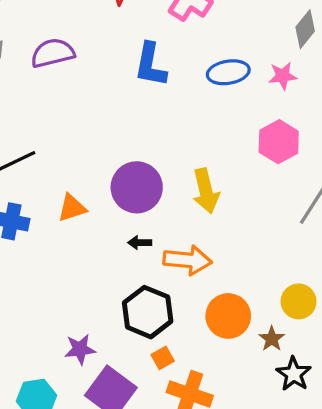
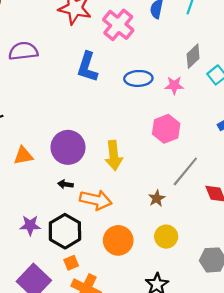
brown star: (272, 339) -> (157, 198), moved
purple star: (80, 349) -> (30, 225), moved

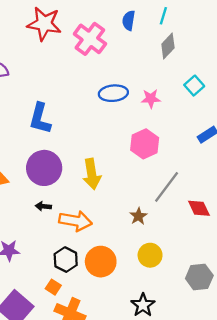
gray diamond: (193, 56) -> (168, 46), moved
blue L-shape: (87, 67) -> (40, 119), moved
black hexagon: (65, 231) -> (66, 260), moved, size x0.7
orange square: (71, 263) -> (53, 287), turned -32

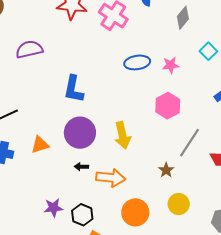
black hexagon: (66, 260) -> (82, 215), moved

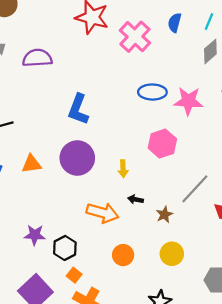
pink star: (171, 65) -> (188, 101), size x1.5
pink hexagon: (168, 106) -> (162, 144), moved
yellow arrow: (122, 135) -> (123, 169), size x0.6
black arrow: (81, 167) -> (135, 199), moved
orange circle: (135, 212) -> (123, 255), size x0.7

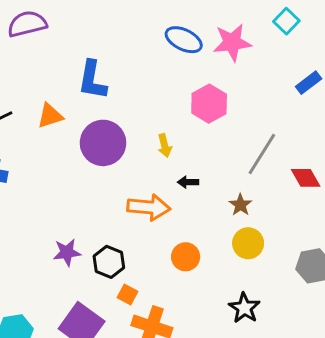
blue ellipse: (152, 92) -> (184, 40), turned 36
orange triangle: (32, 164) -> (50, 116), moved
brown star: (164, 215) -> (240, 205), moved

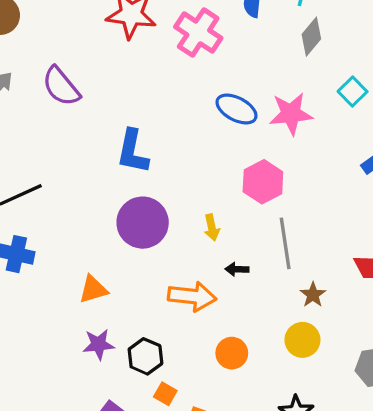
purple semicircle: (27, 24) -> (61, 86), turned -117
orange triangle: (50, 116) -> (93, 289), moved
gray line: (262, 154) -> (285, 243), moved, turned -42
brown star: (240, 205) -> (313, 295), moved

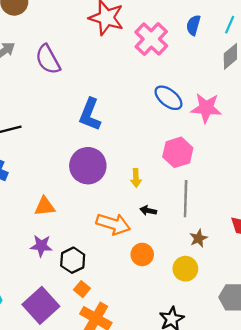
orange circle: (232, 353) -> (142, 254), moved

